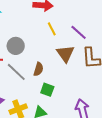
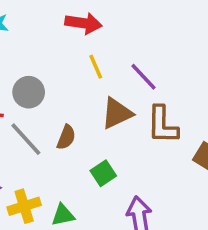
brown triangle: (65, 54) -> (117, 113), turned 36
green square: (47, 90) -> (103, 173), moved, turned 32

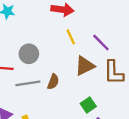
gray line: (26, 139) -> (28, 83), turned -55
green square: (103, 173) -> (88, 105), moved

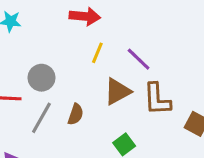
yellow line: (71, 37) -> (97, 53), turned 49
gray line: (28, 83) -> (41, 118), turned -50

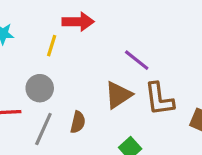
yellow line: (97, 53) -> (52, 46), moved

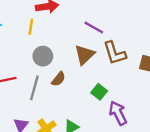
gray circle: (40, 88) -> (43, 56), moved
brown semicircle: (78, 122) -> (58, 79), turned 35

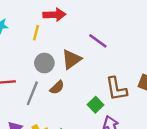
brown L-shape: (115, 53) -> (116, 89), moved
brown triangle: (85, 55) -> (72, 59), moved

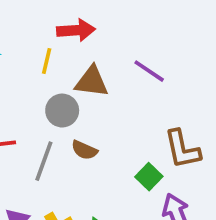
brown triangle: (72, 59) -> (92, 82), moved, turned 45
brown semicircle: (57, 87) -> (84, 150), turned 70

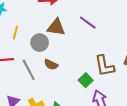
yellow line: (47, 61) -> (15, 33), moved
gray line: (44, 161) -> (29, 70), turned -50

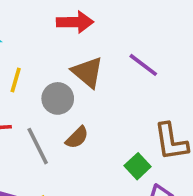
brown triangle: (56, 27) -> (88, 72), turned 30
brown semicircle: (51, 65) -> (77, 138), turned -72

